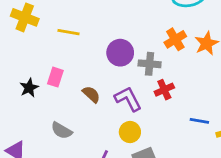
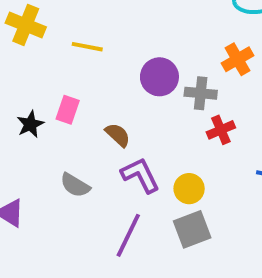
purple L-shape: (128, 99) -> (140, 175), moved
yellow circle: (130, 132) -> (189, 189), moved

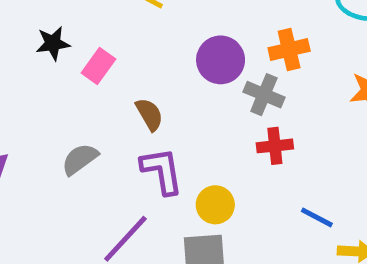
orange cross: (238, 59) -> (289, 49), moved
black star: (30, 124) -> (53, 43), moved
gray semicircle: (75, 185) -> (80, 159), turned 96

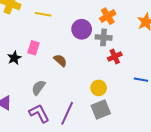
black star: (53, 43) -> (14, 58), moved
purple L-shape: (162, 171) -> (39, 113), moved

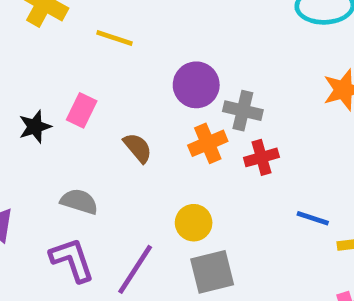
orange cross: (108, 16) -> (208, 143), moved
gray semicircle: (38, 88) -> (79, 201), turned 63
yellow circle: (99, 88) -> (194, 223), moved

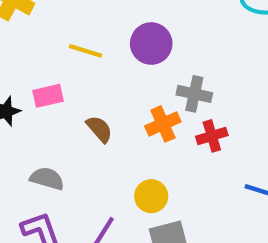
yellow line: (114, 38) -> (86, 51), moved
purple circle: (196, 85) -> (151, 44), moved
pink rectangle: (82, 110) -> (48, 96), turned 52

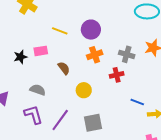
gray cross: (194, 94) -> (127, 54), moved
orange cross: (163, 124) -> (95, 55), moved
yellow circle: (151, 196) -> (84, 90), moved

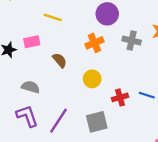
purple circle: (91, 30) -> (107, 14), moved
red cross: (117, 75) -> (120, 97), moved
yellow circle: (84, 90) -> (92, 79), moved

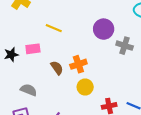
gray cross: (132, 41) -> (125, 46), moved
orange cross: (94, 43) -> (78, 64), moved

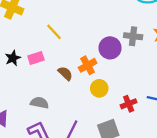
yellow line: (54, 28) -> (54, 32), turned 35
purple circle: (104, 29) -> (110, 48), moved
black star: (11, 55) -> (13, 58), moved

